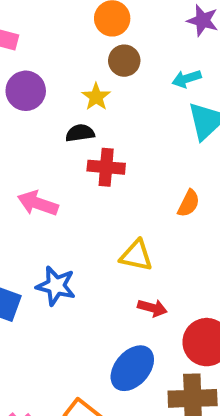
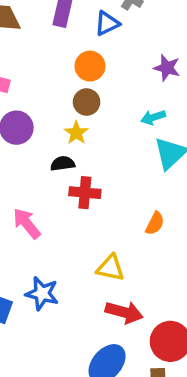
brown circle: (124, 61) -> (87, 102), moved
pink arrow: (38, 203) -> (27, 223), turned 32
red arrow: (152, 308) -> (124, 312), size x1.5

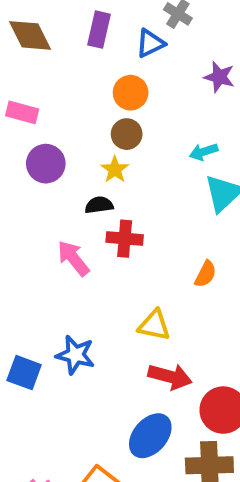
purple star: (167, 68) -> (219, 77), moved
pink arrow: (27, 223) -> (73, 258), moved

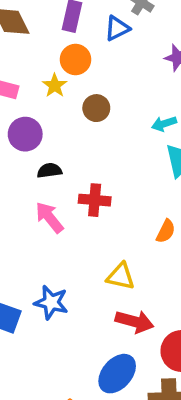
orange circle: (131, 93) -> (75, 60), moved
yellow star: (115, 170) -> (55, 86), moved
black semicircle: (99, 205) -> (49, 171), moved

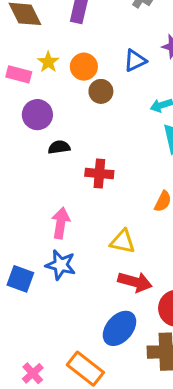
blue triangle: (117, 28) -> (135, 60), moved
orange circle: (75, 60) -> (84, 67), moved
yellow star: (55, 86) -> (48, 62), moved
pink arrow: (49, 217) -> (61, 223), moved, turned 48

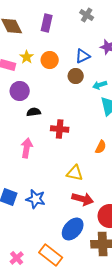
brown circle: (101, 91) -> (76, 76), moved
pink arrow: (61, 223) -> (27, 148), moved
blue star: (61, 265) -> (36, 199), moved

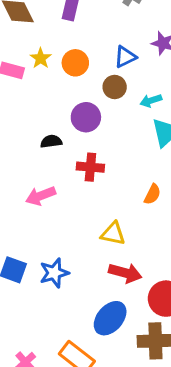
purple circle: (20, 91) -> (86, 117), moved
pink arrow: (27, 148) -> (41, 196), turned -120
blue star: (36, 199) -> (54, 273), turned -30

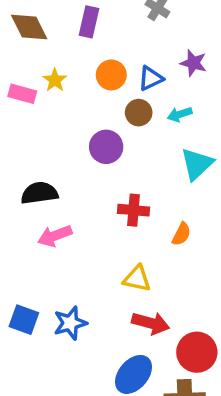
orange circle: (75, 63) -> (111, 75), moved
cyan arrow: (151, 101) -> (180, 114), moved
black semicircle: (51, 141) -> (39, 193), moved, size x1.5
red cross: (90, 167) -> (134, 210), moved

